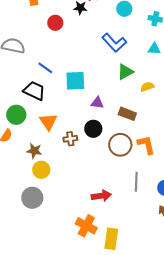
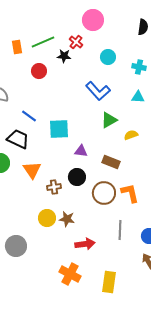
brown star: (34, 151) -> (67, 219), moved
yellow circle: (41, 170) -> (47, 218), moved
yellow rectangle: (111, 239) -> (109, 282), moved

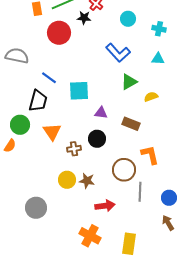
red circle: (39, 71) -> (59, 33), size x1.5
black trapezoid: (18, 139) -> (38, 101), turned 80
brown circle: (104, 193) -> (124, 170), moved

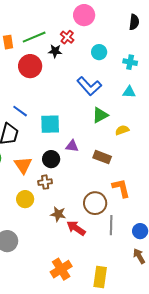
black circle: (97, 139) -> (51, 159), moved
yellow circle: (67, 180) -> (25, 199), moved
red arrow: (105, 206) -> (76, 228), moved, turned -138
orange cross: (90, 236) -> (61, 269), turned 30

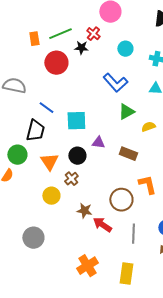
brown cross: (45, 182) -> (71, 179), turned -32
gray line: (111, 225) -> (133, 234), moved

